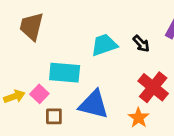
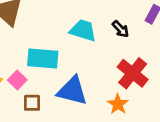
cyan trapezoid: (104, 45) -> (83, 30), turned 36

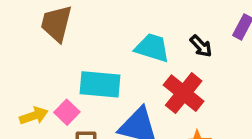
red cross: (133, 73) -> (184, 93), moved

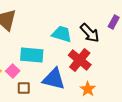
black arrow: (201, 46) -> (90, 33), size x1.5

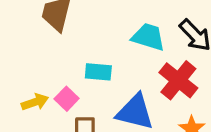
cyan rectangle: (32, 55) -> (98, 72), size x0.7

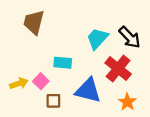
cyan trapezoid: (148, 37) -> (97, 38), turned -65

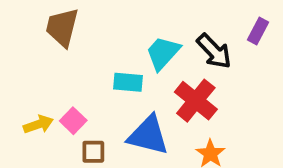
cyan rectangle: (63, 63) -> (128, 82), moved

